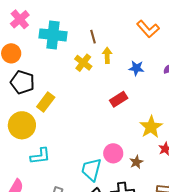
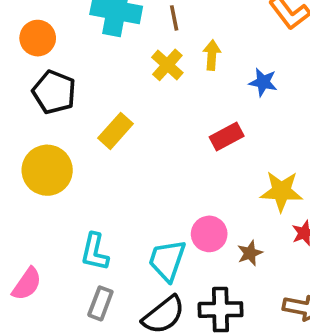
brown line: (93, 37) -> (174, 18), moved
yellow rectangle: (46, 102) -> (116, 131), moved
yellow star: (151, 127) -> (281, 191), turned 30
cyan L-shape: (40, 156) -> (95, 252), moved, turned 105

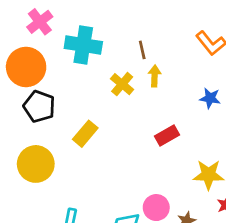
brown line: (174, 18) -> (142, 50), moved
orange circle: (38, 38) -> (26, 67), size x1.5
blue star: (263, 82) -> (210, 98), moved

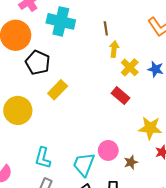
yellow cross: (122, 84) -> (130, 67), moved
black pentagon: (39, 106) -> (38, 63), moved
red rectangle: (167, 135) -> (120, 96), turned 66

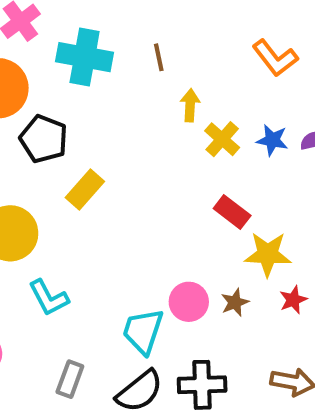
brown line: (106, 28) -> (159, 57), moved
red rectangle: (120, 96) -> (232, 212), moved
cyan L-shape: (43, 158) -> (49, 298), moved, turned -40
brown star: (131, 162) -> (235, 302), moved

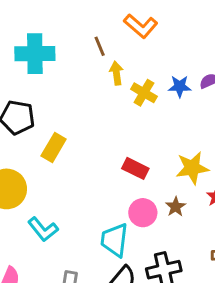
brown line: (159, 57) -> (100, 46), moved
orange L-shape: (275, 58) -> (141, 26), moved
red rectangle: (232, 212) -> (135, 168), moved

